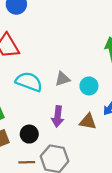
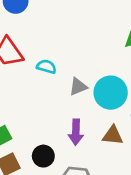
cyan semicircle: (29, 82) -> (46, 67), moved, size x0.6
cyan circle: (89, 86) -> (111, 93), size x1.5

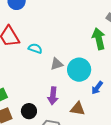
brown triangle: (113, 135) -> (78, 109), moved

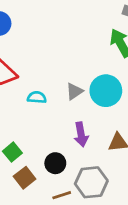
cyan semicircle: (35, 48) -> (37, 97), moved

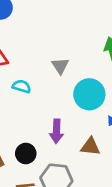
gray triangle: (74, 91) -> (60, 66), moved, turned -42

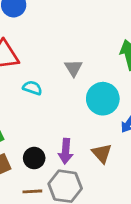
purple arrow: (56, 131) -> (66, 151), moved
brown triangle: (90, 147) -> (102, 153), turned 40

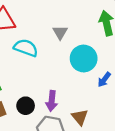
cyan semicircle: (32, 88) -> (26, 48), size x1.5
brown triangle: (102, 153) -> (80, 117), moved

